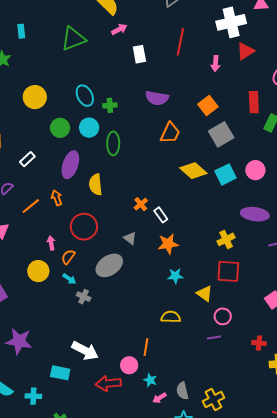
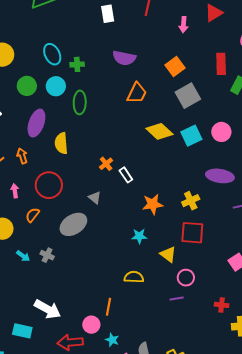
pink arrow: (51, 243) -> (15, 191), moved
orange star: (168, 244) -> (153, 204), moved
cyan arrow: (69, 279) -> (23, 256), moved

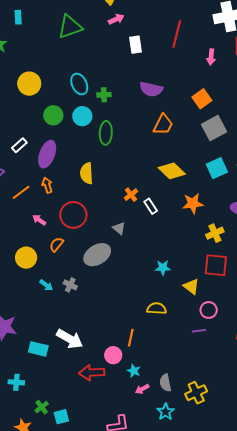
purple ellipse: (36, 123) -> (47, 154), moved
yellow diamond: (159, 131) -> (172, 171), moved
pink arrow: (15, 191) -> (39, 220), turned -48
orange star: (153, 204) -> (193, 203), moved
cyan rectangle: (22, 331) -> (38, 349), moved

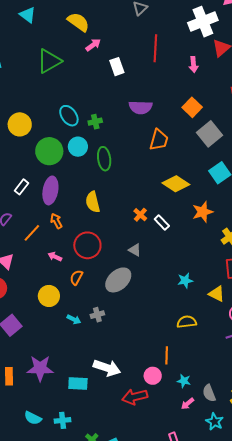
green circle: (53, 115) -> (49, 151), size x1.4
gray cross: (70, 285) -> (97, 315), turned -32
cyan star: (134, 371) -> (184, 381), moved

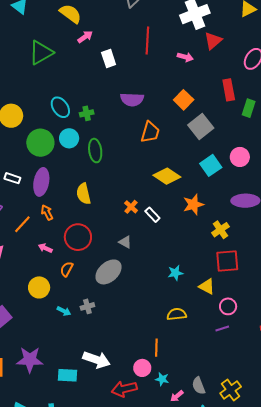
pink arrow: (193, 65) -> (185, 57), turned -70
white rectangle: (22, 187) -> (12, 178), turned 70
cyan star: (184, 381) -> (162, 379), moved

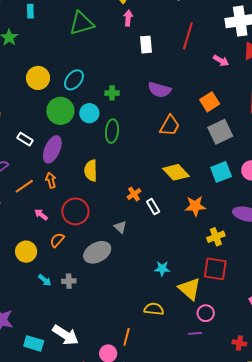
pink arrow: (85, 37) -> (128, 18), turned -63
cyan ellipse: (60, 107) -> (74, 80), moved, turned 60
yellow triangle: (207, 286) -> (190, 289), size x1.4

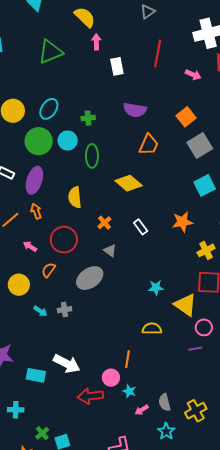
yellow diamond: (176, 172) -> (129, 183), moved
orange cross: (134, 194) -> (104, 223), moved

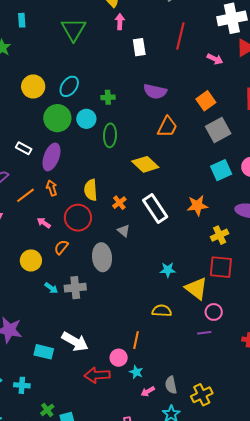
green triangle: (51, 52) -> (74, 29), turned -40
yellow semicircle: (75, 197) -> (91, 190), moved
white rectangle: (141, 227) -> (155, 209), size x1.8
gray ellipse: (90, 278) -> (102, 257), turned -64
gray cross: (64, 310) -> (75, 288), size x1.5

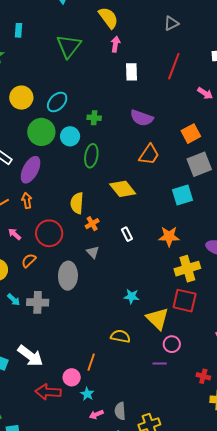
cyan square: (221, 170) -> (182, 195), moved
yellow semicircle: (91, 190) -> (77, 203), moved
white rectangle: (155, 209) -> (127, 234), size x0.5
yellow cross: (220, 235) -> (187, 269), size x1.4

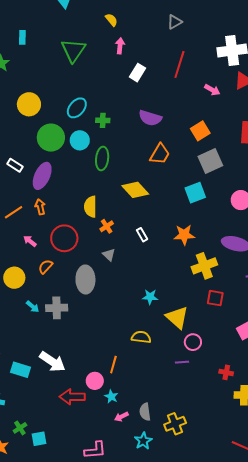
yellow semicircle: (108, 18) -> (111, 20), size x0.6
white rectangle: (131, 72) -> (138, 73), turned 36
cyan ellipse: (57, 102) -> (77, 108), moved
red square: (185, 301) -> (215, 298), moved, size x0.7

